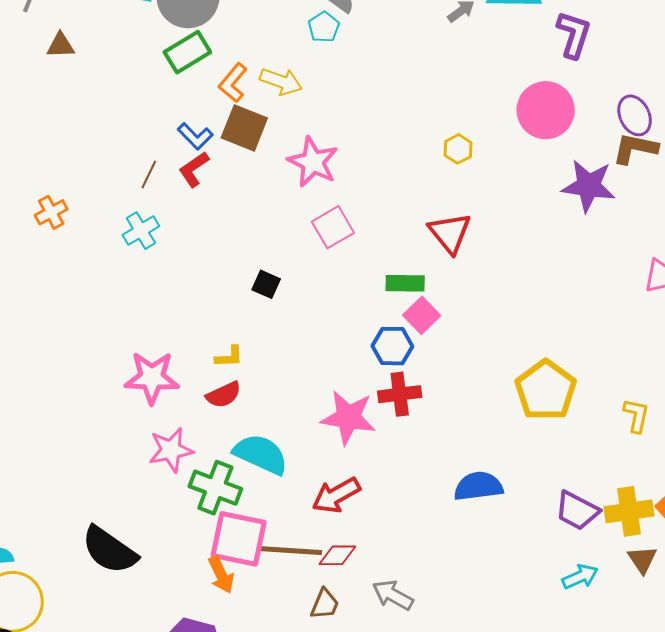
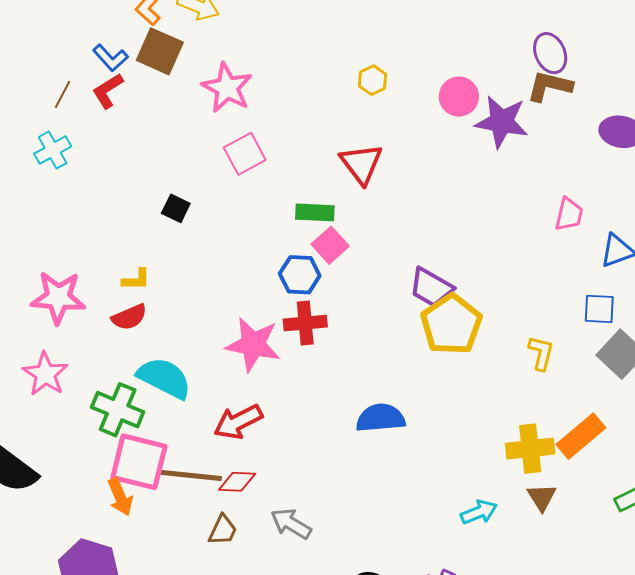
pink circle: (546, 110) -> (459, 97), moved, size x0.7
pink star: (171, 450) -> (45, 374), moved, turned -30
purple trapezoid: (577, 511) -> (431, 287), moved

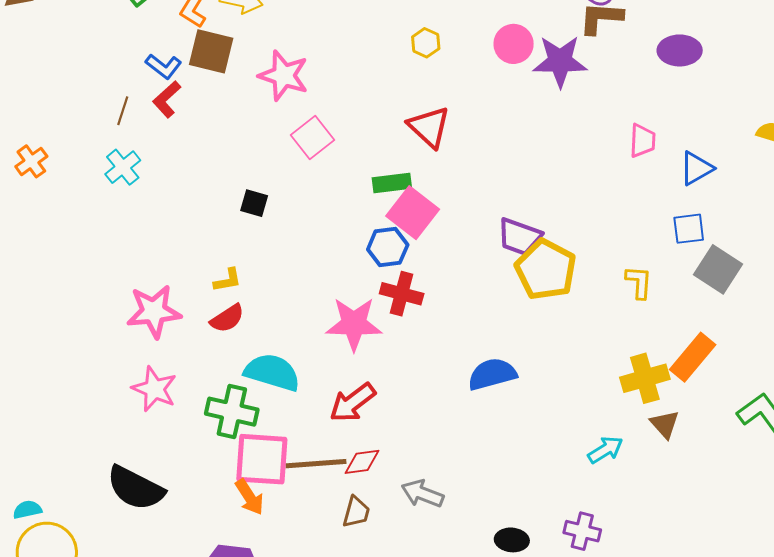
pink square: (330, 245) -> (413, 213), size x1.4
red cross: (305, 323) -> (402, 294), turned 30

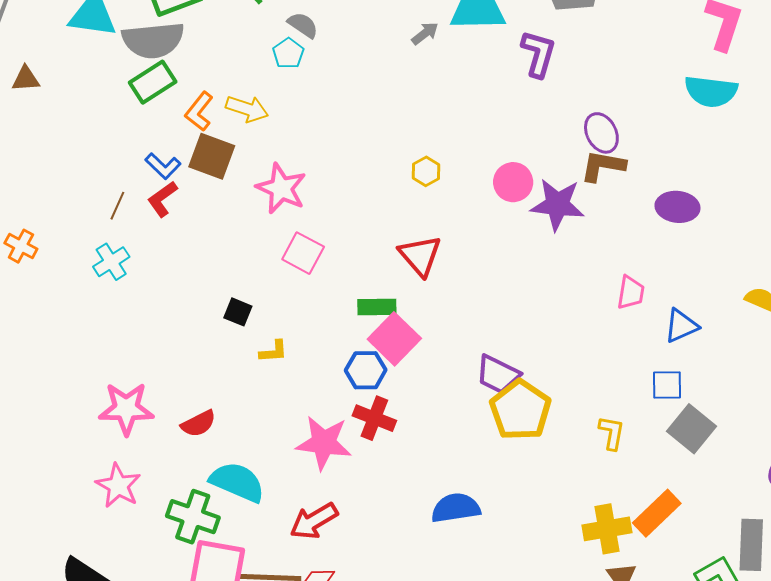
pink square: (313, 137) -> (303, 253), turned -30
orange cross: (31, 161) -> (21, 246), turned -32
yellow L-shape: (228, 280) -> (273, 352), moved

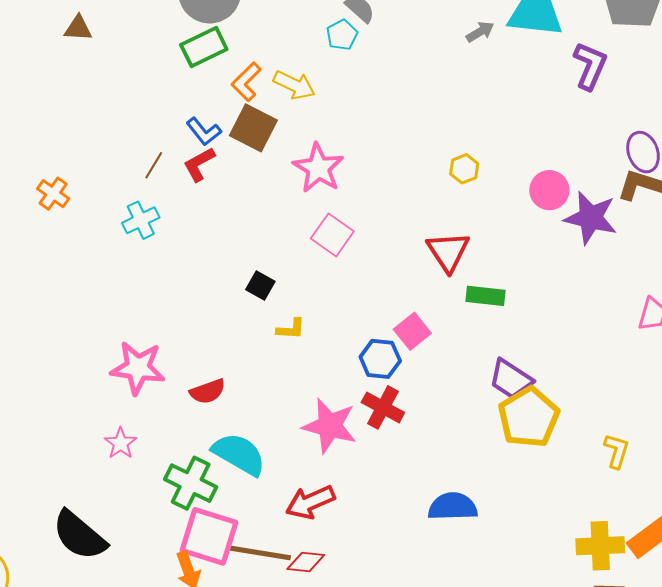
green rectangle: (377, 307) -> (486, 296), moved
pink square: (394, 339) -> (412, 331), size x0.7
pink star: (118, 486) -> (121, 443), size x0.7

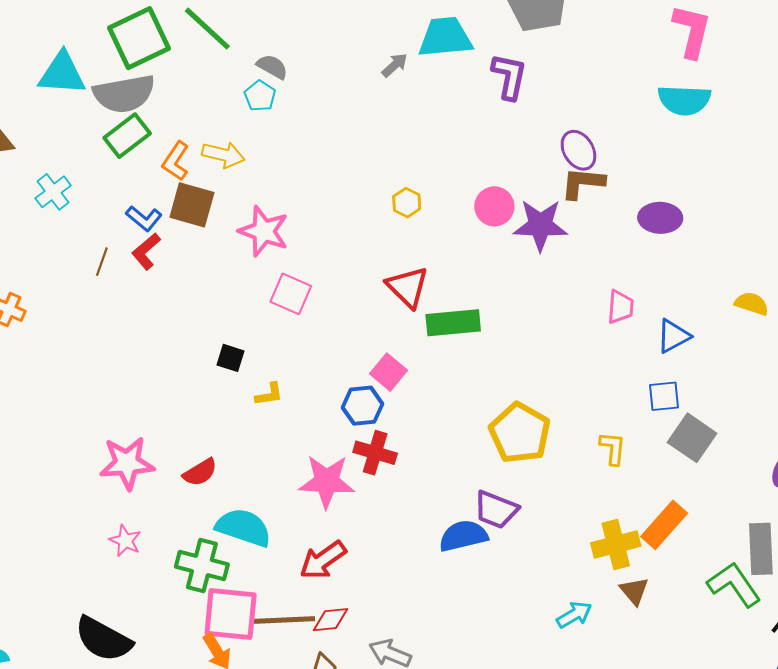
cyan cross: (141, 220) -> (53, 192), moved
green rectangle: (486, 296) -> (453, 323), size x1.4
purple trapezoid: (511, 379) -> (496, 510), moved

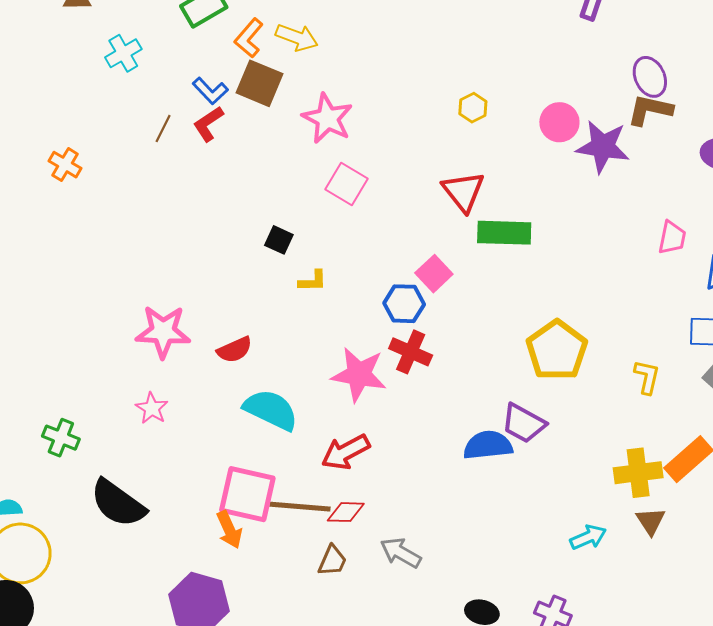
green cross: (202, 566) -> (61, 438), moved, size x0.7

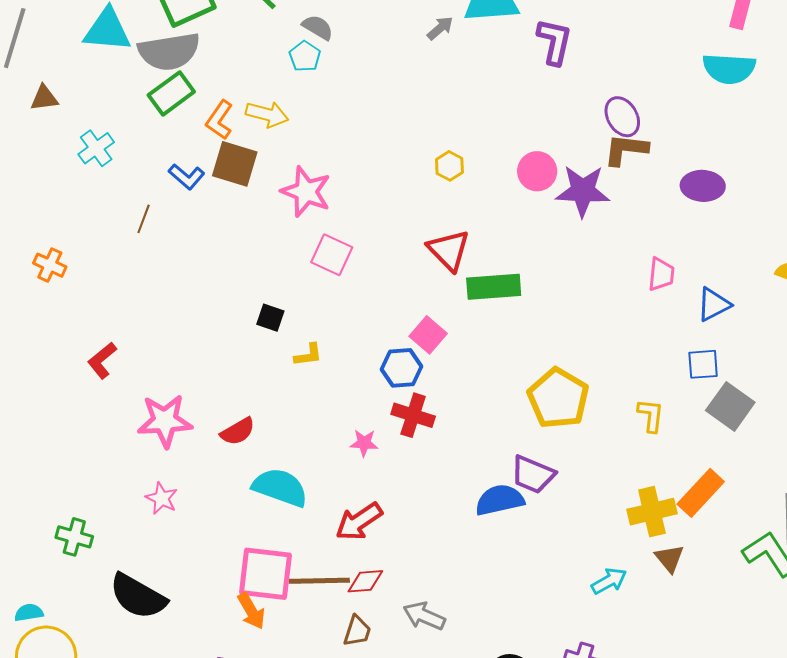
red L-shape: (208, 124) -> (102, 360), moved
pink star: (359, 374) -> (364, 443), size x0.5

